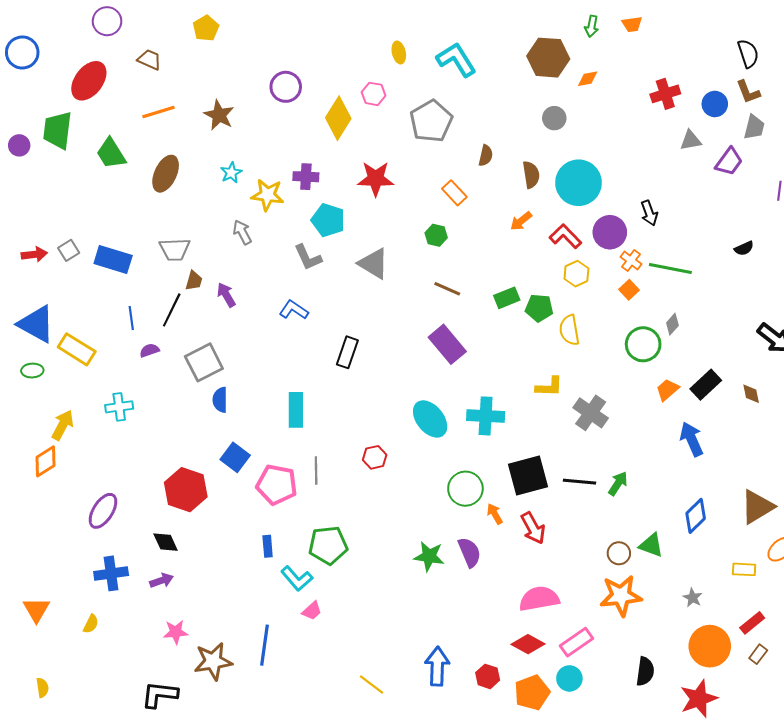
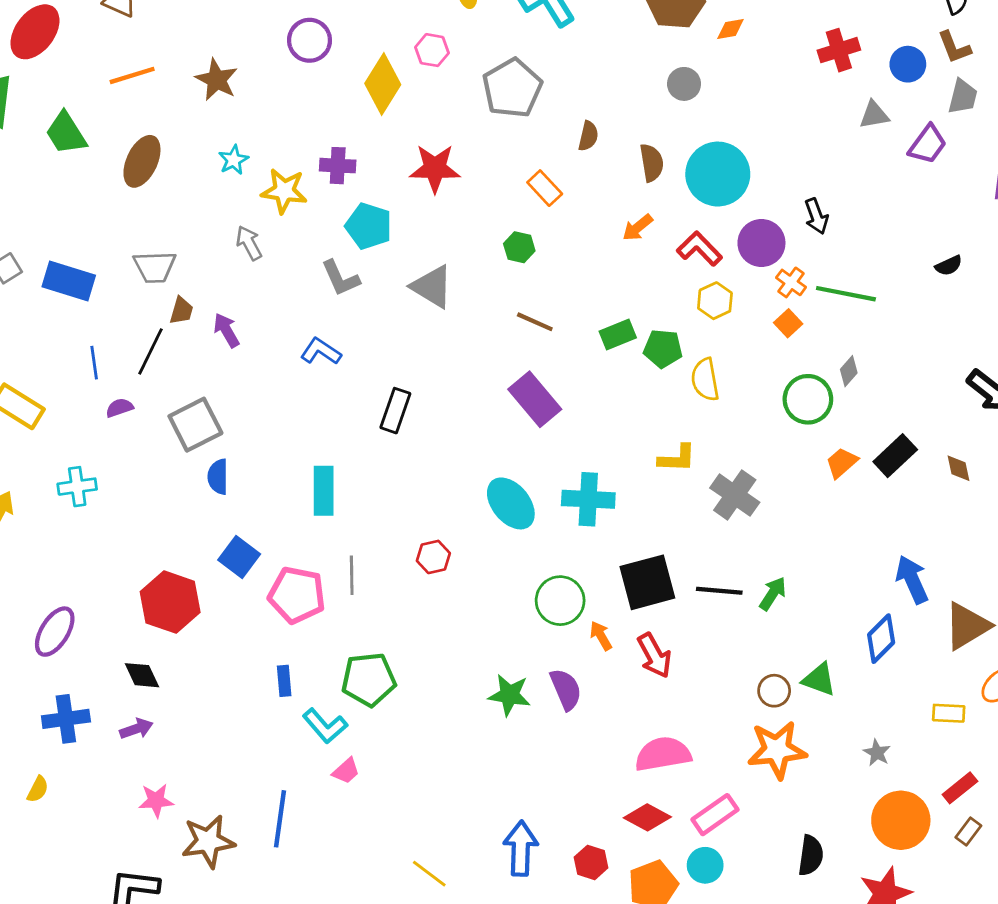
blue arrow: (692, 439) -> (912, 579), moved

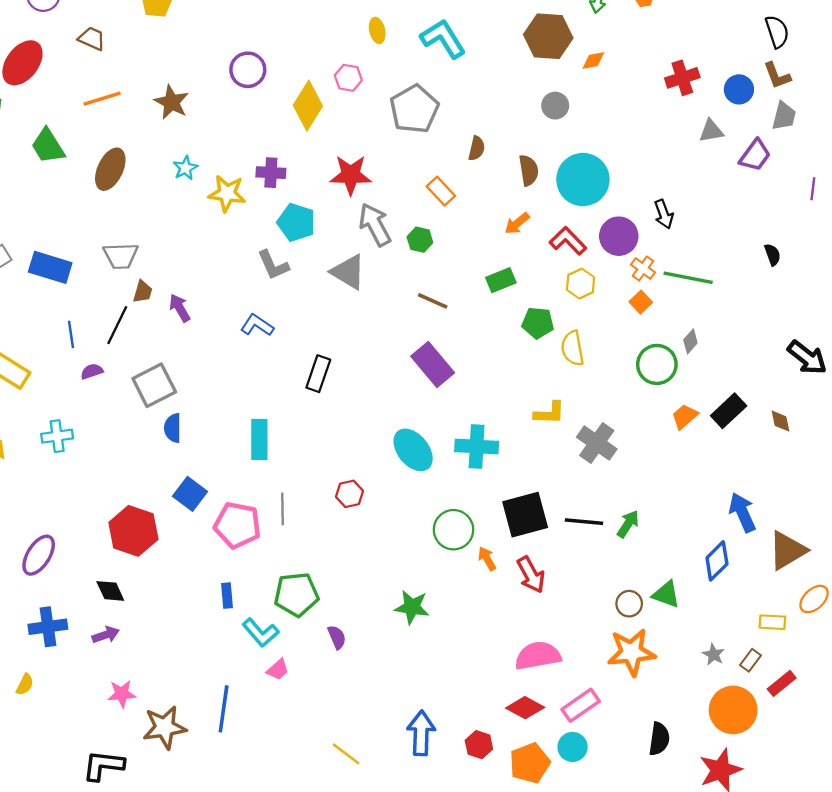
gray arrow: (249, 243) -> (375, 225), moved, size x1.5
black semicircle: (949, 266) -> (772, 255), turned -85
green rectangle: (618, 335) -> (501, 280), moved
purple semicircle: (566, 689) -> (337, 637), moved, size x0.7
brown rectangle: (968, 831) -> (750, 660), moved

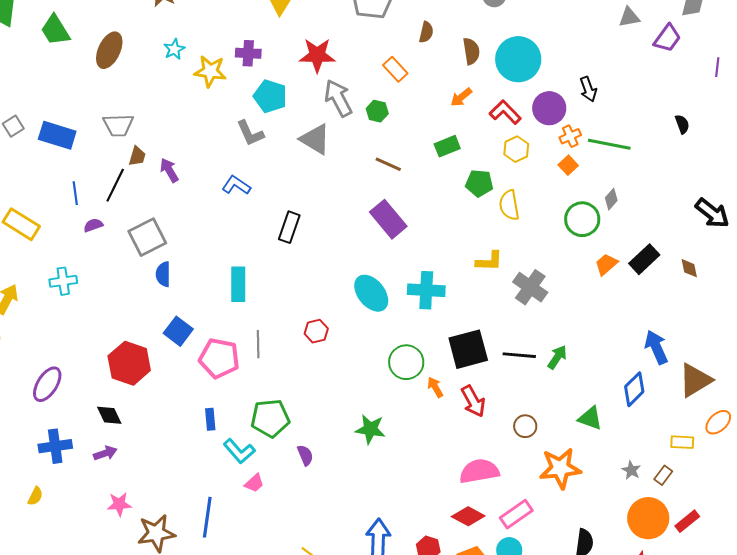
orange cross: (643, 269) -> (570, 136), turned 30
brown circle: (629, 604) -> (525, 426), moved
red rectangle: (782, 683) -> (687, 521), moved

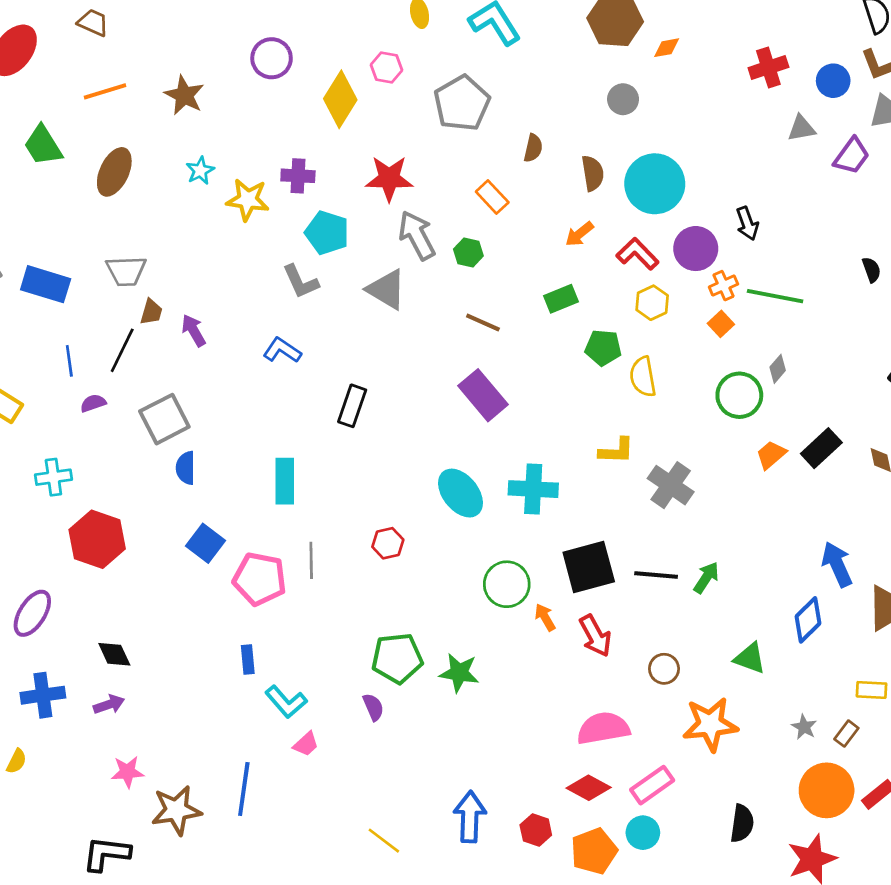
red hexagon: (129, 363) -> (97, 539), moved
green pentagon: (270, 418) -> (397, 658), moved

